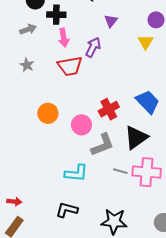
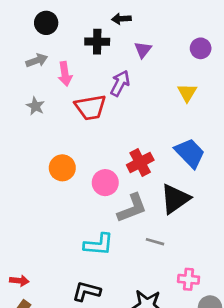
black cross: (56, 15) -> (97, 42), moved
pink arrow: (64, 38) -> (65, 74), moved
yellow triangle: (146, 42) -> (187, 93), moved
pink cross: (147, 172) -> (188, 279), moved, size x0.6

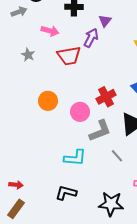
purple triangle: (143, 50) -> (105, 21), moved
gray arrow: (37, 60) -> (19, 12), moved
pink arrow: (65, 74) -> (50, 31), turned -66
gray line: (155, 242) -> (117, 156), turned 32

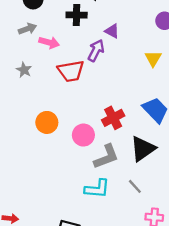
gray arrow: (19, 12) -> (27, 29), moved
purple triangle: (105, 21) -> (112, 31), turned -40
gray line: (117, 156) -> (135, 186), moved
cyan L-shape: (75, 158) -> (97, 189), moved

